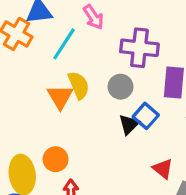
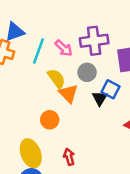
pink arrow: (93, 17) -> (64, 48), moved
orange triangle: (60, 97) -> (69, 94), moved
orange circle: (56, 159) -> (50, 120), moved

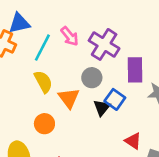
purple cross: (94, 41) -> (104, 44), turned 32
pink arrow: (64, 48) -> (70, 36), moved
yellow semicircle: (56, 79) -> (43, 82), moved

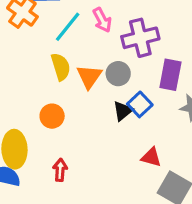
purple cross: (104, 44) -> (140, 38), turned 32
orange triangle: (69, 98) -> (89, 76), moved
red triangle: (133, 141) -> (151, 157), turned -30

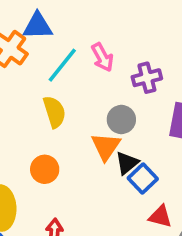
purple cross: (140, 38) -> (147, 78), size x0.7
orange triangle: (89, 76) -> (106, 146), moved
blue square: (140, 104) -> (143, 178), moved

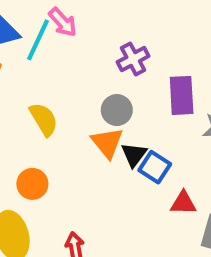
pink arrow: (102, 57) -> (63, 22), moved
cyan line: (62, 65) -> (38, 40), moved
orange circle: (45, 169) -> (32, 184), moved

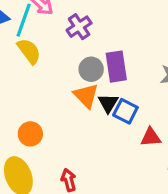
purple cross: (133, 59) -> (79, 27), moved
purple rectangle: (182, 95) -> (116, 67), moved
yellow semicircle: (44, 119) -> (29, 51), moved

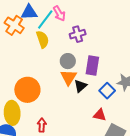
gray circle: (91, 69) -> (68, 61), moved
blue square: (125, 111) -> (107, 91), moved
orange circle: (30, 134) -> (27, 90), size x1.6

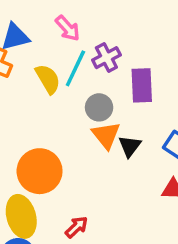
cyan line: (45, 20) -> (75, 68), moved
purple rectangle: (92, 65) -> (142, 85), moved
red arrow: (42, 125) -> (77, 227), turned 56

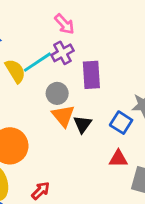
pink arrow: (68, 28) -> (64, 24), moved
cyan line: (75, 68) -> (37, 62), turned 32

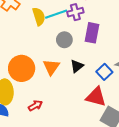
orange triangle: (63, 116) -> (51, 67), moved
red triangle: (118, 159) -> (96, 97), size x1.5

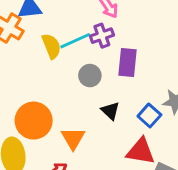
black triangle: (77, 66) -> (110, 111), turned -32
orange triangle: (51, 67) -> (73, 138), moved

